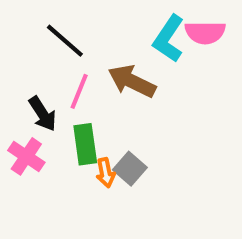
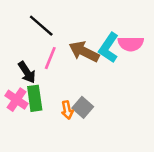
pink semicircle: (205, 33) -> (131, 44), moved
cyan L-shape: (169, 39) -> (109, 48), moved
green rectangle: (85, 144) -> (35, 98), moved

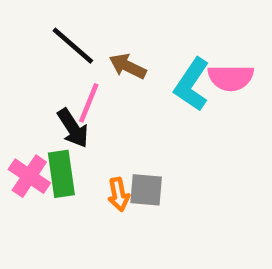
brown arrow: (84, 52) -> (128, 66), moved, size x0.7
black arrow: (27, 72) -> (73, 128), moved
gray square: (83, 107) -> (146, 190), turned -36

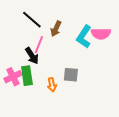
brown arrow: (128, 66) -> (56, 29), turned -91
pink cross: (29, 176) -> (13, 77), turned 30
gray square: (146, 190) -> (71, 75), moved

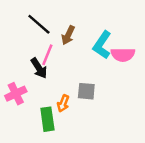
pink semicircle: (101, 34) -> (123, 55), moved
green rectangle: (27, 76) -> (47, 119), moved
orange arrow: (52, 85) -> (63, 103), turned 32

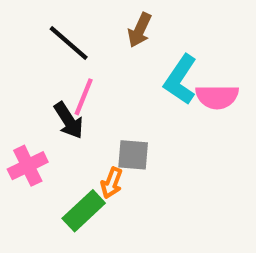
brown arrow: (68, 35) -> (140, 30), moved
gray square: (86, 91) -> (133, 155), moved
green rectangle: (47, 119) -> (84, 211), turned 55

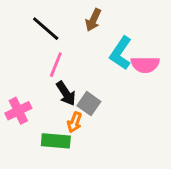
black arrow: (69, 120) -> (66, 93), moved
gray square: (133, 155) -> (89, 104), turned 30
green rectangle: (84, 211) -> (56, 141), turned 48

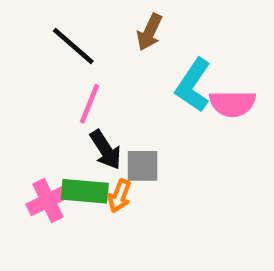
gray square: (89, 104) -> (143, 166), turned -35
pink cross: (18, 111) -> (48, 201), moved
green rectangle: (56, 141) -> (85, 191), moved

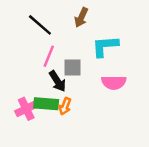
cyan L-shape: (193, 85) -> (105, 46), turned 52
pink semicircle: (232, 104) -> (114, 82), moved
gray square: (143, 166) -> (72, 67), moved

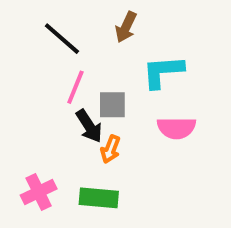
green rectangle: (46, 104) -> (99, 198), moved
orange arrow: (65, 106) -> (110, 149), moved
pink cross: (26, 109) -> (39, 192), moved

